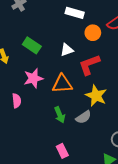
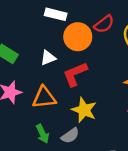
orange circle: (93, 33) -> (78, 37), size x1.5

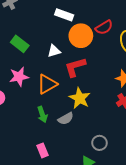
orange triangle: (44, 98) -> (47, 84), turned -30

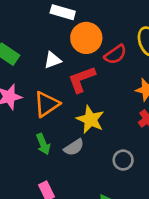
red semicircle: (104, 27) -> (115, 54), moved
gray circle: (99, 143) -> (123, 160), moved

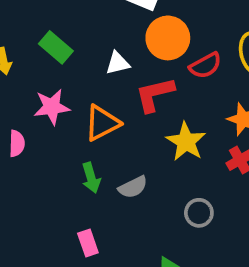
yellow star: (90, 119) -> (186, 142), moved

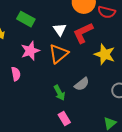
white triangle: (118, 63) -> (60, 30), moved, turned -40
red semicircle: (205, 65) -> (107, 12), turned 54
green arrow: (91, 178) -> (59, 93), moved

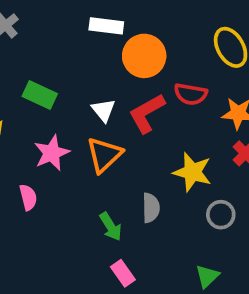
red semicircle: (107, 12) -> (191, 94), moved
yellow star: (105, 54) -> (192, 172), moved
gray semicircle: (82, 84) -> (151, 208), turned -49

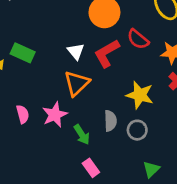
red semicircle: (191, 94) -> (138, 39), turned 30
green rectangle: (40, 95) -> (23, 53), moved
pink star: (52, 153) -> (55, 115), moved
gray circle: (221, 215) -> (137, 130), moved

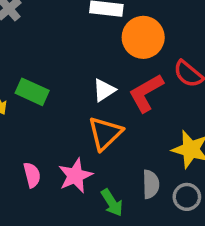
white triangle: (76, 51) -> (104, 90), turned 36

